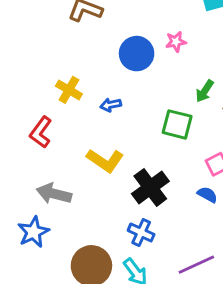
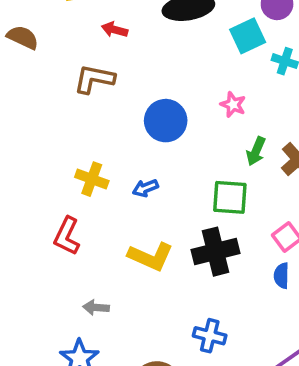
pink star: (176, 42) -> (233, 105), moved, turned -30
black cross: (150, 187) -> (215, 252), moved, turned 33
gray arrow: (54, 194) -> (96, 308), size x0.6
blue semicircle: (207, 195) -> (281, 276), turned -108

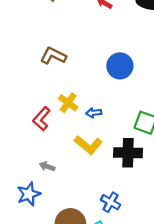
brown L-shape: (94, 79) -> (53, 56), moved
yellow cross: (92, 179) -> (68, 103), moved
blue arrow: (145, 188) -> (94, 113), moved

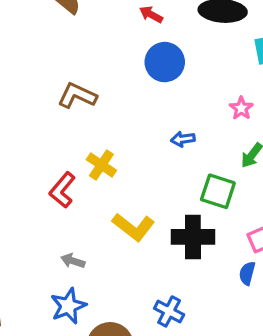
blue circle: (120, 66) -> (165, 62), moved
blue arrow: (94, 113) -> (183, 139), moved
blue star: (29, 194) -> (68, 306), moved

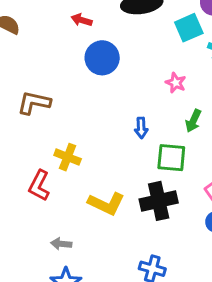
blue arrow: (183, 139) -> (141, 128), moved, turned -72

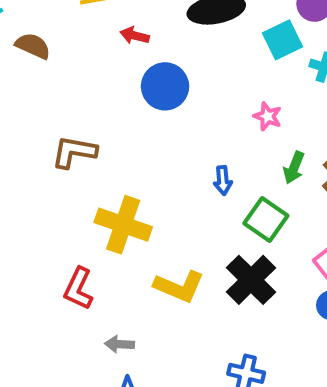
yellow cross: (68, 157) -> (123, 225), size x1.5
green square: (171, 158) -> (266, 220), turned 32
red L-shape: (39, 186) -> (78, 289), moved
black cross: (159, 201) -> (251, 280), turned -30

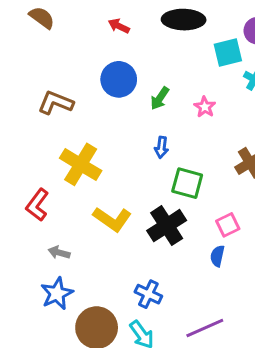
blue circle: (165, 86) -> (119, 79), moved
green arrow: (294, 168) -> (160, 98), moved
green square: (266, 220) -> (187, 183), turned -32

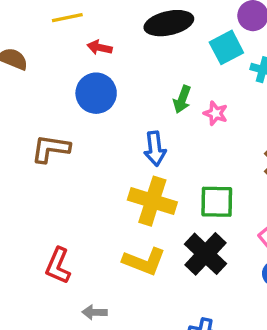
blue circle: (119, 79) -> (96, 93), moved
green arrow: (160, 98) -> (182, 99), moved
blue arrow: (161, 147) -> (155, 149), moved, size x1.4
yellow cross: (81, 164) -> (152, 201), moved

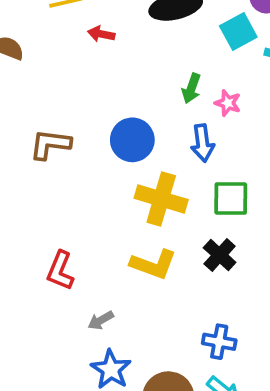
blue circle: (96, 93) -> (132, 140), moved
blue arrow: (155, 149) -> (203, 143), moved
black cross: (206, 254) -> (220, 255), size x0.7
gray arrow: (94, 312) -> (101, 320), turned -30

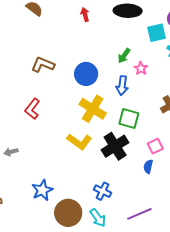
red arrow: (101, 34) -> (85, 15), turned 48
black cross: (220, 255) -> (115, 146), size x1.5
red L-shape: (60, 271) -> (32, 109), moved
gray arrow: (101, 320) -> (11, 152), moved

